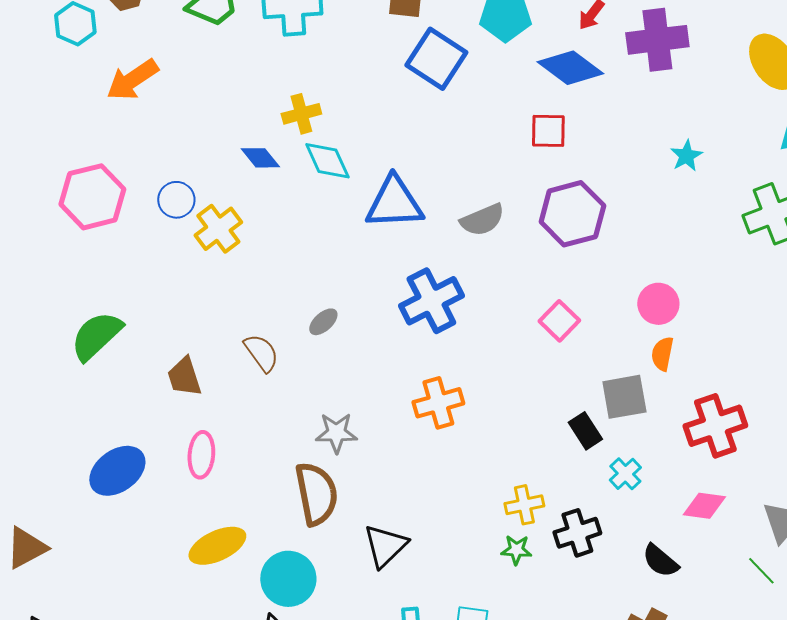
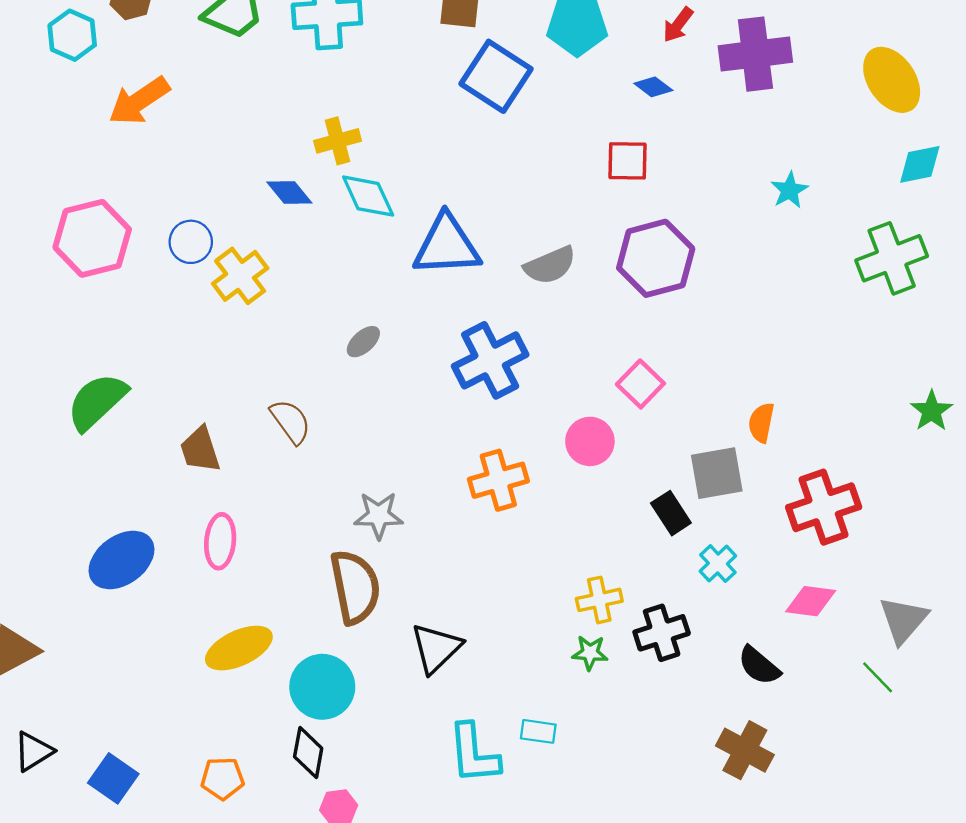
blue diamond: (570, 68) -> (653, 87), size x0.5
pink circle: (658, 304) -> (590, 441), moved
gray ellipse: (323, 322) -> (363, 342), moved

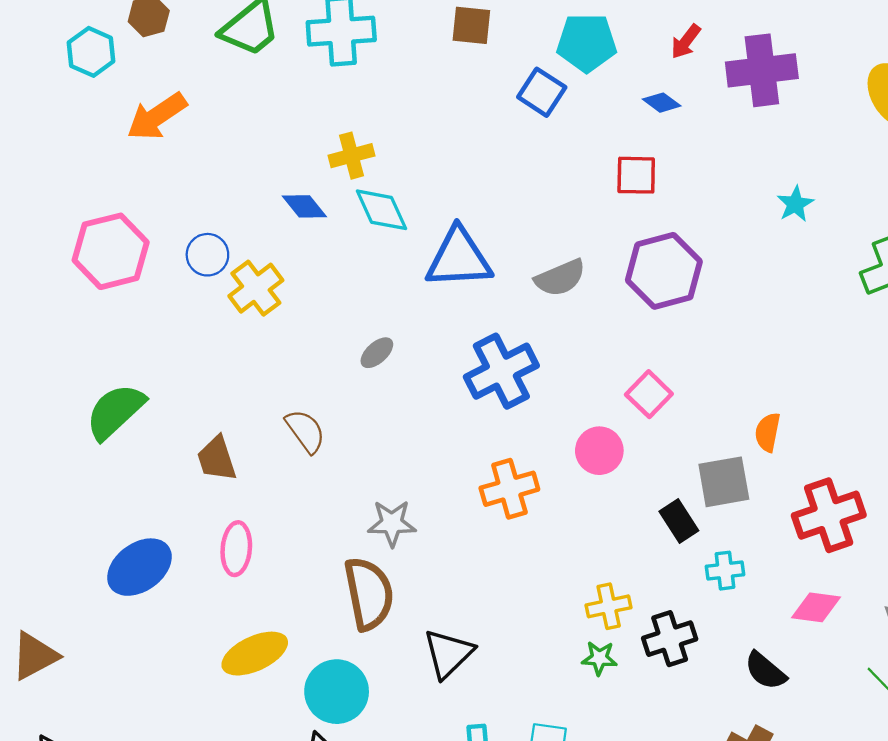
blue square: (496, 76) -> (542, 92), moved, size x0.7
cyan cross: (718, 564) -> (725, 571), turned 36

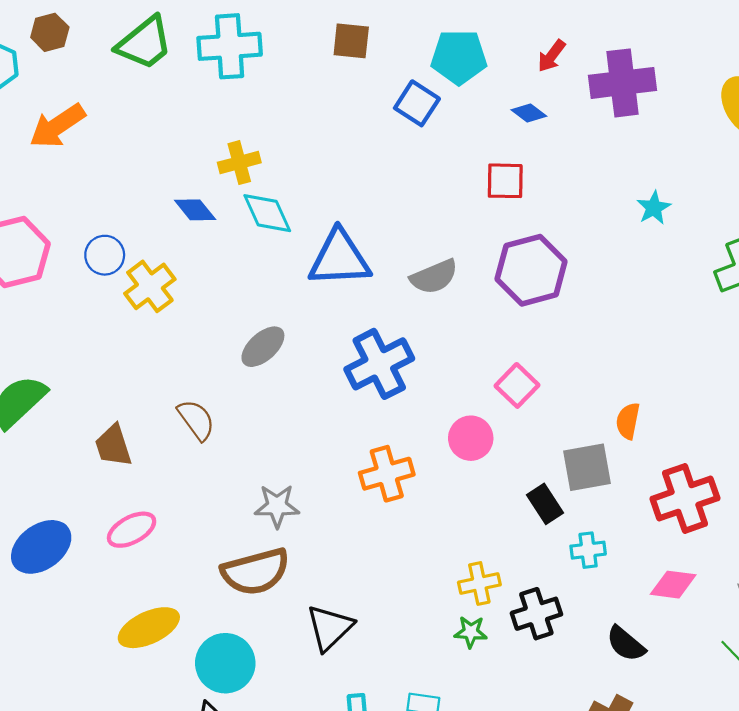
gray ellipse: (377, 353) -> (263, 347), size x1.4
pink ellipse: (236, 549) -> (132, 530), turned 57
brown semicircle: (369, 594) -> (255, 572), turned 86

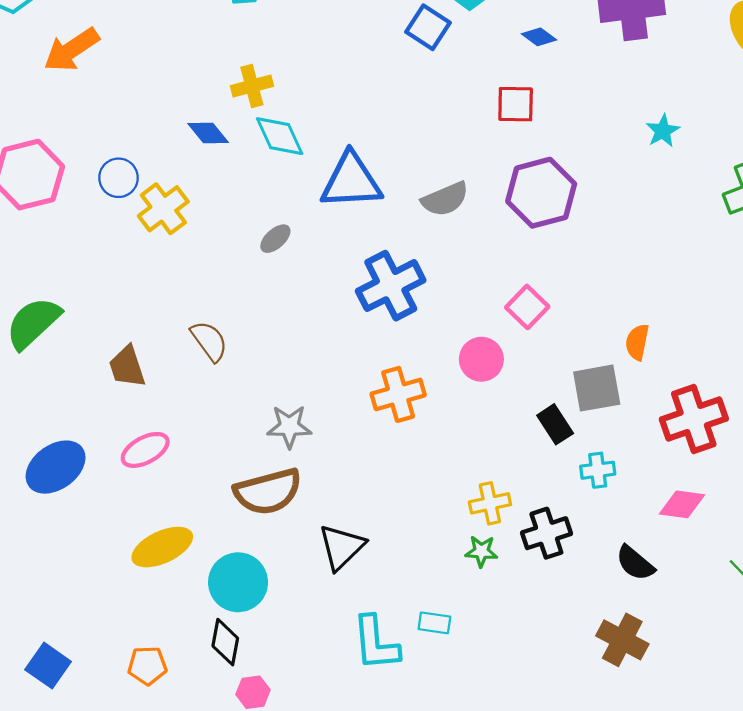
gray ellipse: (263, 347) -> (275, 239), moved, size x0.7

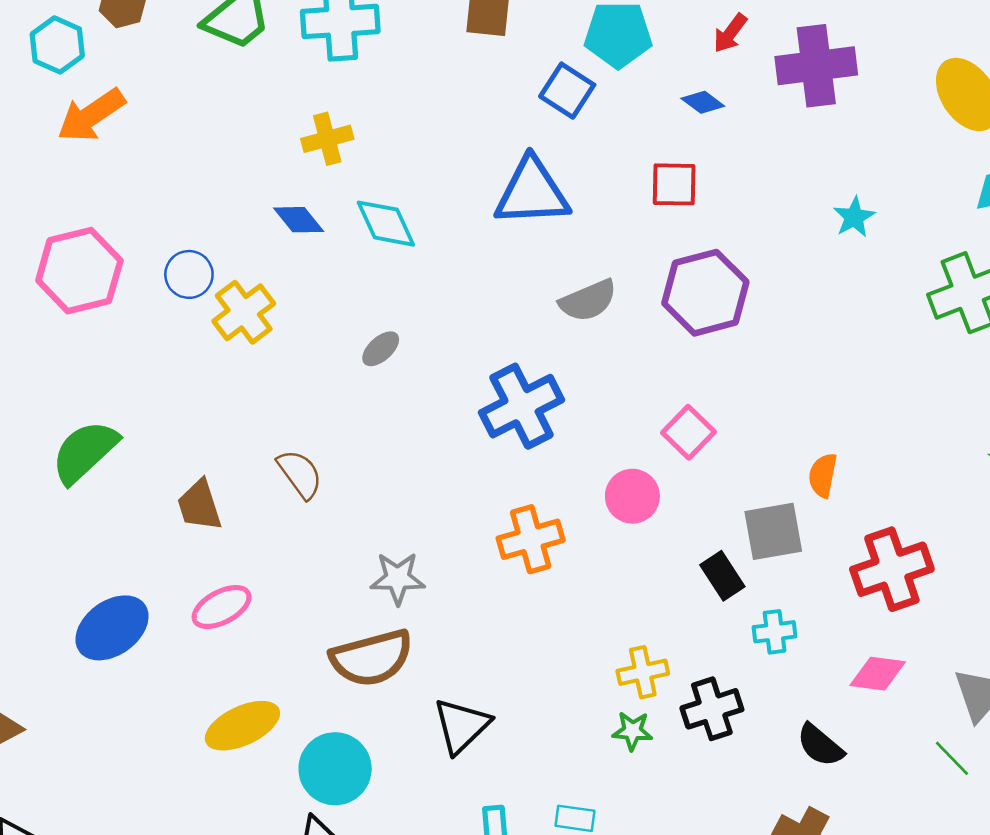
orange arrow: (72, 50) -> (91, 115), moved
yellow cross: (252, 86) -> (327, 139), moved
blue triangle: (351, 181) -> (532, 192), moved

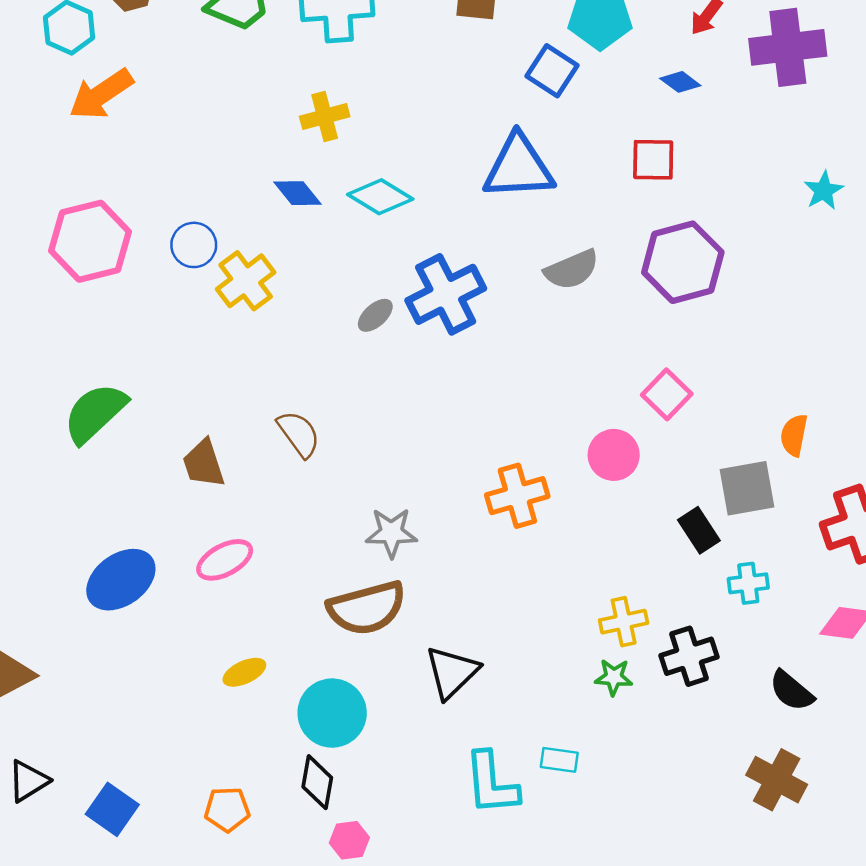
cyan diamond: (386, 224) -> (380, 197), turned -34
blue cross: (522, 406) -> (446, 294), moved
yellow ellipse: (242, 726) -> (244, 672), size x0.6

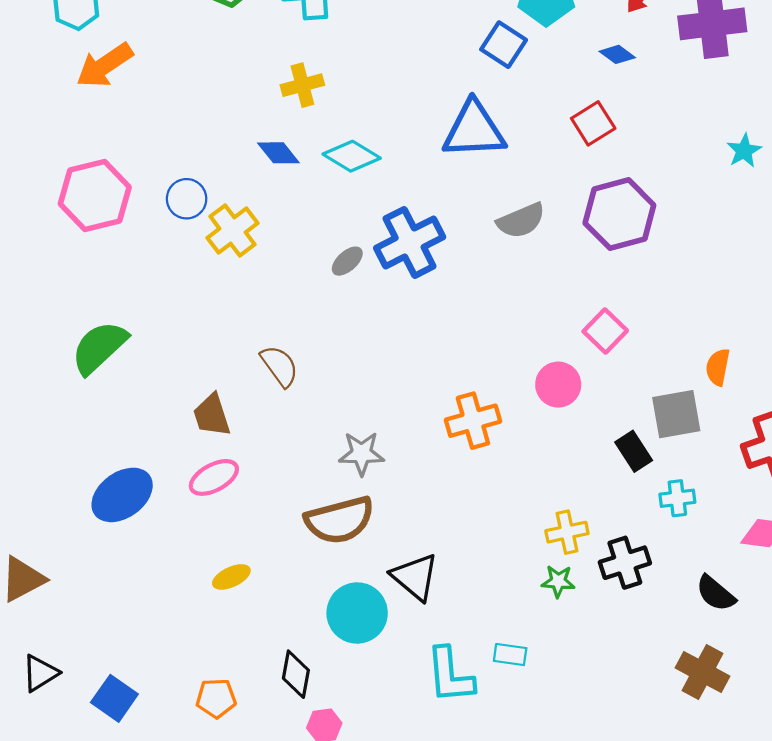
red square: (653, 160) -> (593, 123), turned -33
brown trapezoid: (204, 464) -> (212, 415), moved
black triangle: (452, 672) -> (415, 577), turned -36
cyan circle: (332, 713) -> (357, 613), moved

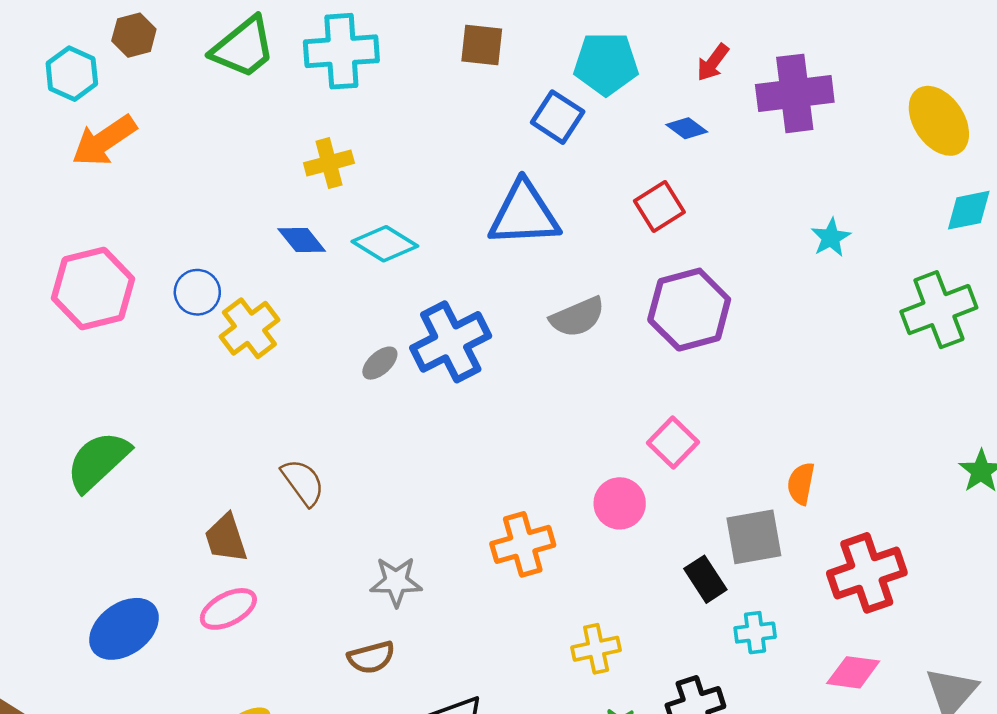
brown semicircle: (340, 520) -> (371, 657), size x0.6
yellow cross: (567, 532) -> (596, 649), moved

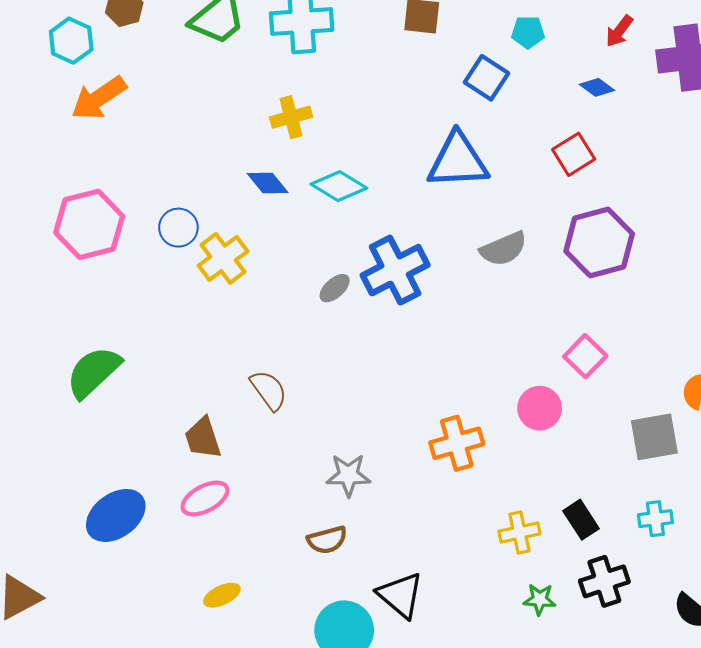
cyan pentagon: (606, 64) -> (528, 32), size x0.6
black rectangle: (705, 579) -> (581, 520), moved

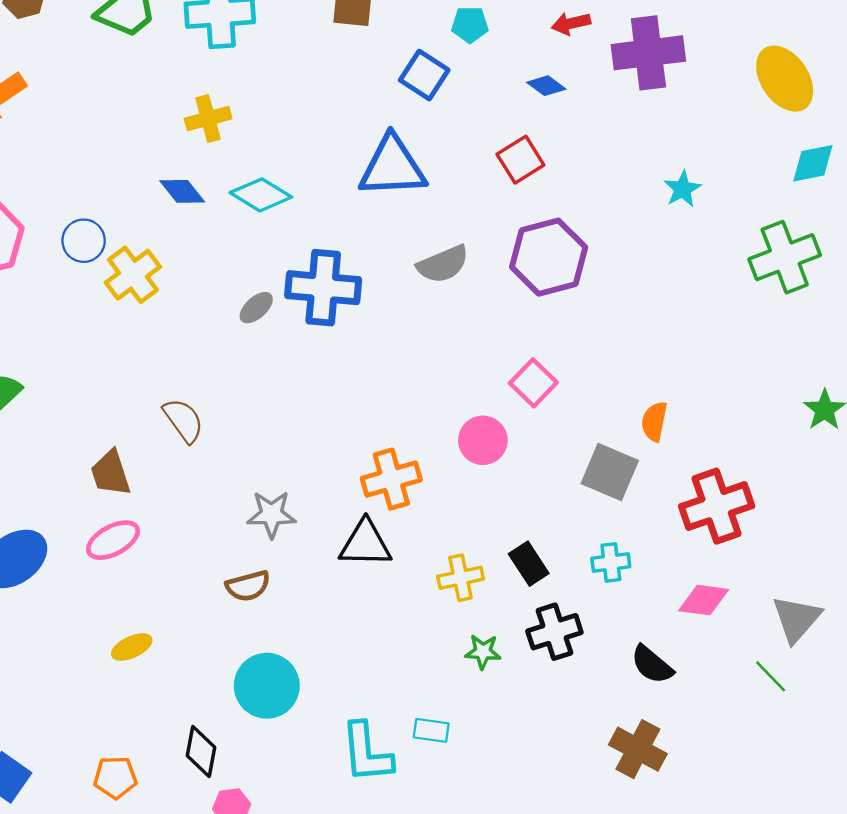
red arrow: (619, 31) -> (571, 23), turned 40
blue cross: (395, 270) -> (323, 288), turned 32
gray square: (654, 437) -> (610, 472), turned 33
black triangle: (400, 595) -> (365, 544), moved, turned -39

